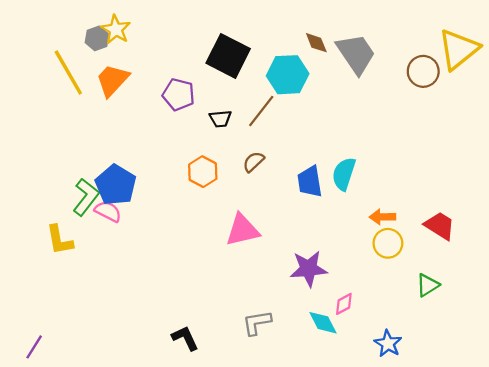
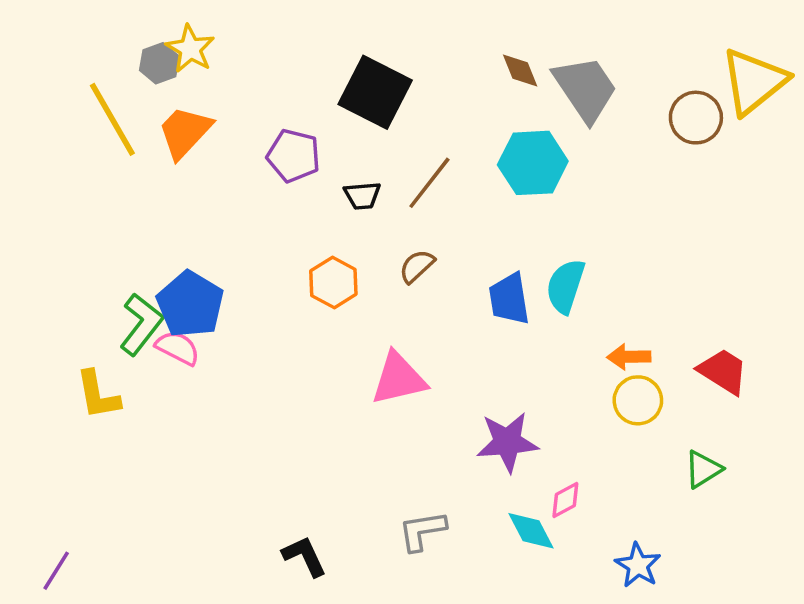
cyan hexagon: (288, 75) -> (533, 163), moved

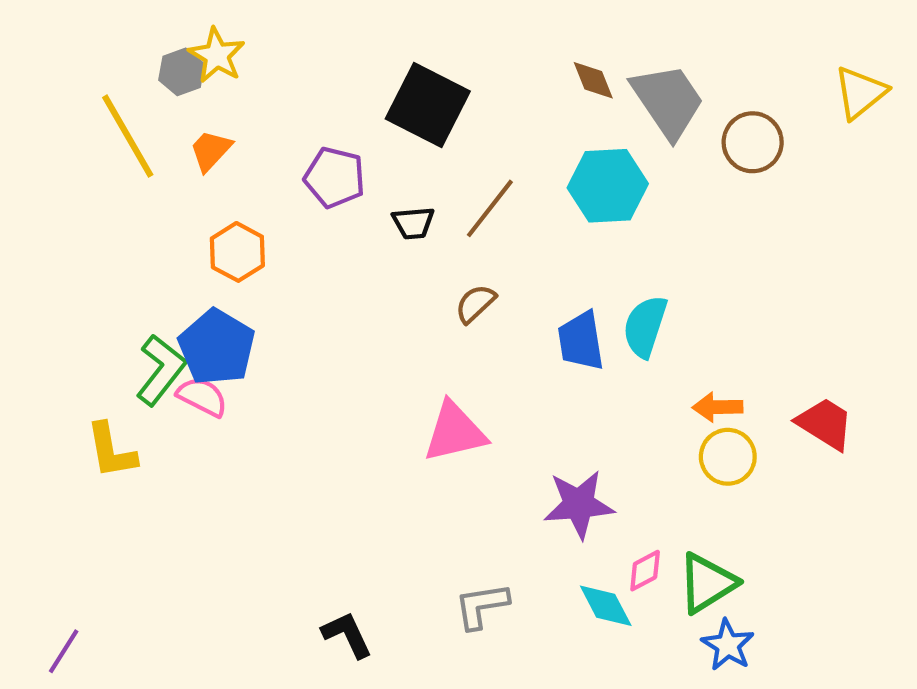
yellow triangle: (754, 81) -> (860, 93), size x0.7
brown circle: (696, 118) -> (753, 142), moved
orange trapezoid: (185, 132) -> (211, 151), size x0.7
orange hexagon: (333, 283) -> (237, 252), moved
green triangle: (703, 469) -> (707, 583), moved, size x1.4

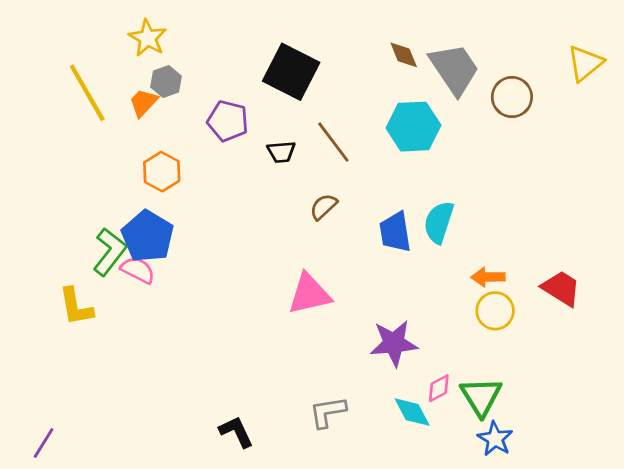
gray hexagon: (182, 72) -> (166, 82), moved
brown line: (490, 208) -> (333, 142), turned -75
green triangle: (707, 583) -> (481, 397), turned -30

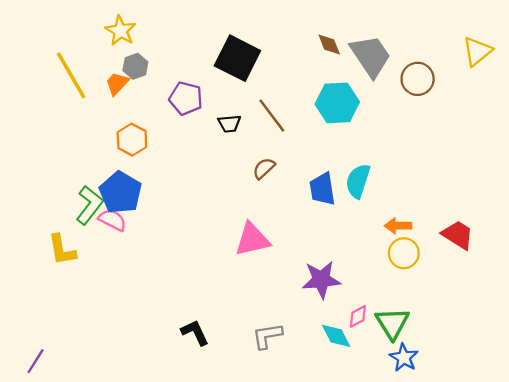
black L-shape: (236, 432) -> (195, 332), moved

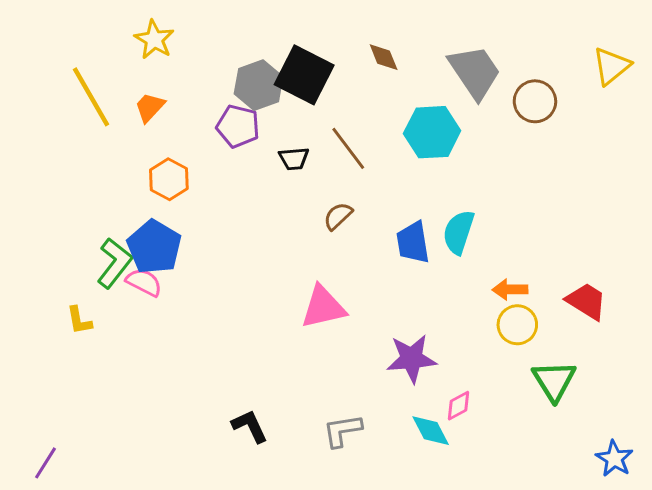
brown diamond: (329, 44) -> (384, 57), moved
gray hexagon: (135, 66) -> (259, 85), moved, size x1.5
yellow L-shape: (62, 250) -> (79, 320), size x0.7
green triangle: (392, 323) -> (554, 381), moved
blue star: (404, 358) -> (614, 459), moved

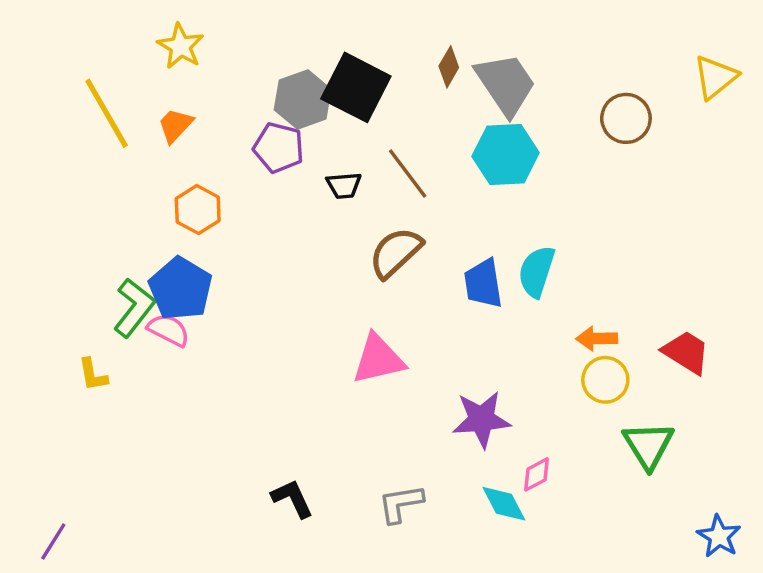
brown diamond: (384, 57) -> (449, 67), turned 52
gray trapezoid: (475, 72) -> (506, 84), moved
brown semicircle: (338, 216) -> (396, 253), size x1.6

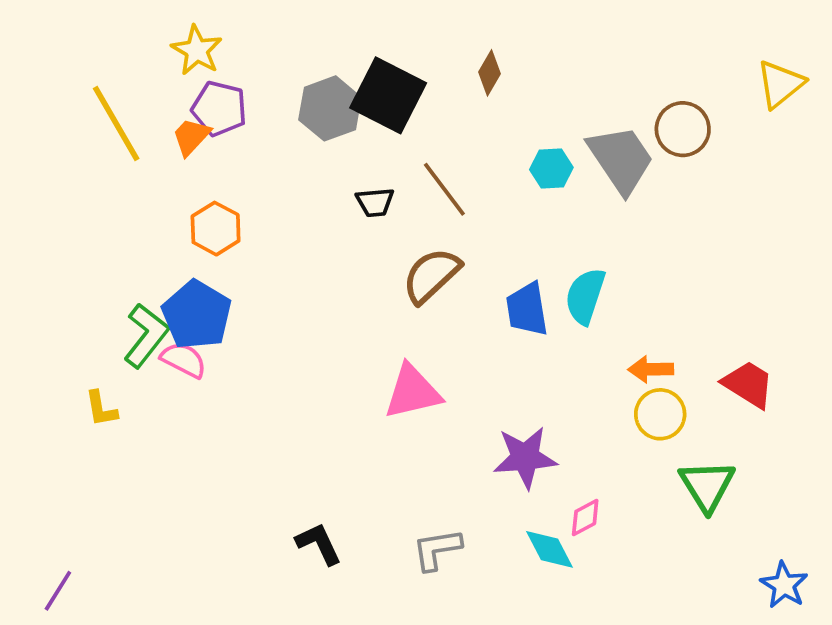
gray trapezoid: (506, 84) -> (621, 159), moved
purple pentagon: (279, 148) -> (219, 108), moved
cyan hexagon: (506, 155) -> (551, 169), size x0.6

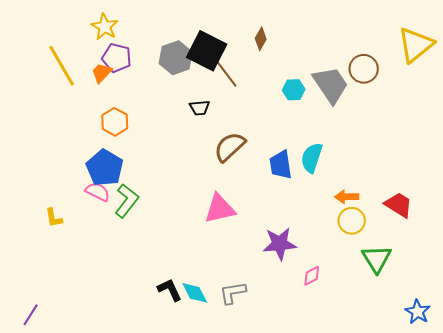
yellow triangle: (780, 84) -> (416, 45), size x1.4
brown line: (444, 189) -> (226, 73), moved
green L-shape: (146, 336) -> (127, 201), moved
cyan diamond: (549, 549) -> (195, 293), moved

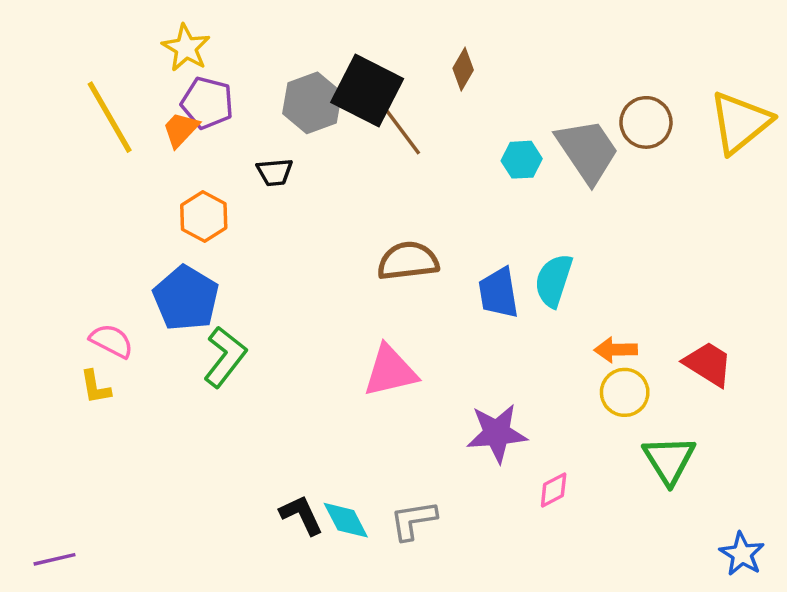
yellow triangle: (416, 45) -> (740, 122), moved
black trapezoid: (200, 108) -> (275, 172), moved
brown semicircle: (230, 147) -> (408, 261), turned 36
pink semicircle: (98, 192) -> (111, 341), moved
purple line: (31, 315) -> (55, 559), turned 45

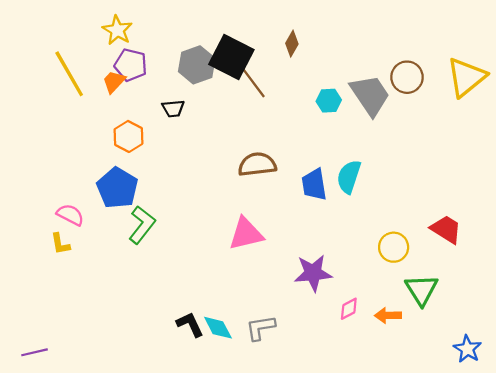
orange arrow: (616, 350) -> (388, 315), moved

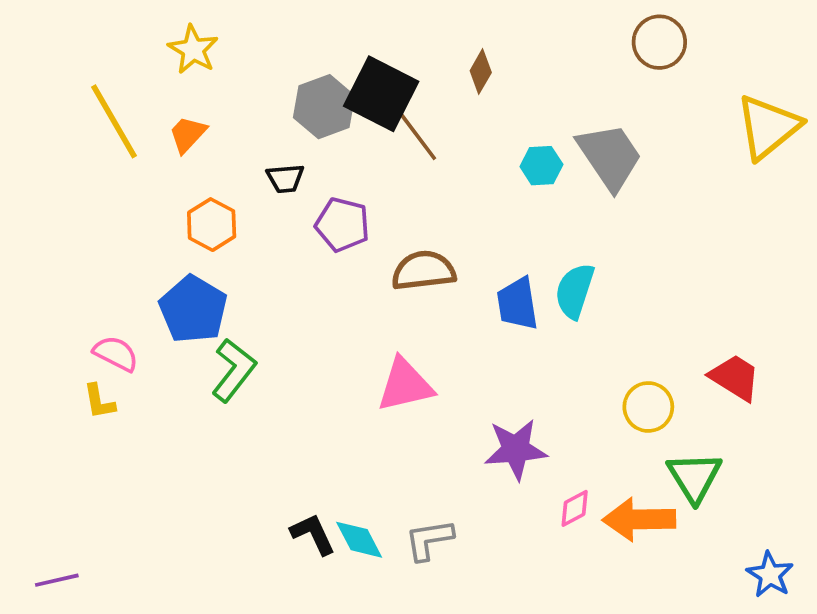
purple pentagon: (131, 65) -> (342, 225), moved
brown circle: (407, 77) -> (659, 42), moved
orange arrow: (388, 315) -> (639, 519), size x1.6

